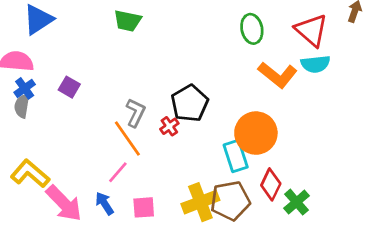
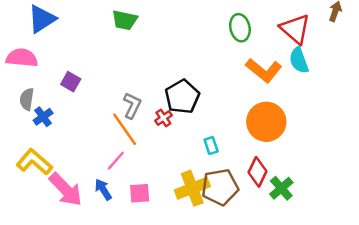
cyan semicircle: (315, 64) -> (299, 60), turned 76
blue cross: (25, 88) -> (43, 117), moved
orange circle: (256, 133) -> (266, 122), moved
cyan rectangle: (236, 156) -> (211, 146), moved, size x0.6

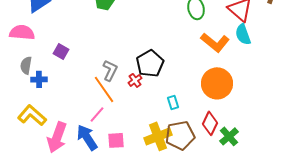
blue cross: (43, 117) -> (39, 79), turned 35
pink arrow: (66, 189) -> (57, 137), turned 64
blue arrow: (103, 189) -> (87, 137), size x1.5

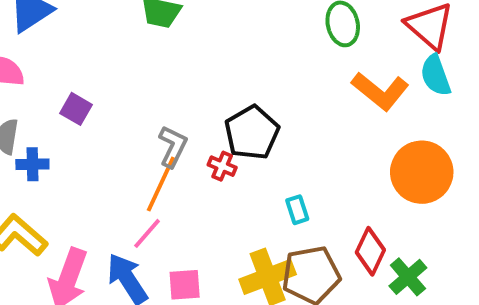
red cross: (135, 80) -> (222, 166), turned -32
orange circle: (217, 83) -> (422, 172), moved
orange line: (104, 89) -> (161, 184), turned 60

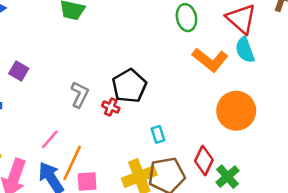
orange line: (161, 184) -> (72, 163), moved
pink line: (147, 233) -> (50, 139), moved

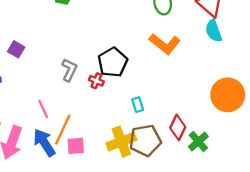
orange L-shape: (210, 60) -> (165, 44), moved
orange circle: (236, 111) -> (228, 95), moved
pink line: (50, 139) -> (43, 109), turned -66

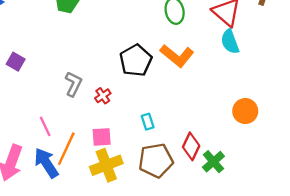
black pentagon: (113, 62) -> (136, 60), moved
red cross: (96, 81) -> (103, 96), turned 32
orange circle: (228, 95) -> (245, 111), size x0.7
yellow cross: (121, 142) -> (106, 165), moved
pink square: (76, 146) -> (102, 137), moved

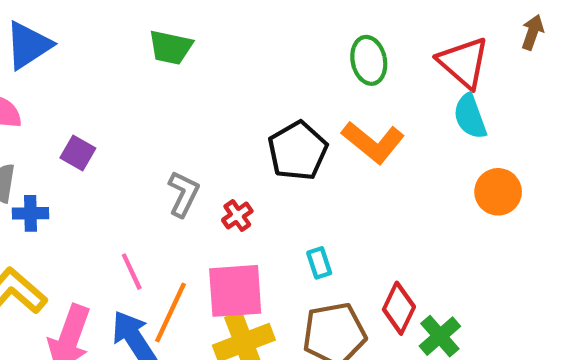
orange circle: (245, 111) -> (498, 192), moved
pink square: (102, 137) -> (235, 291), size x1.6

